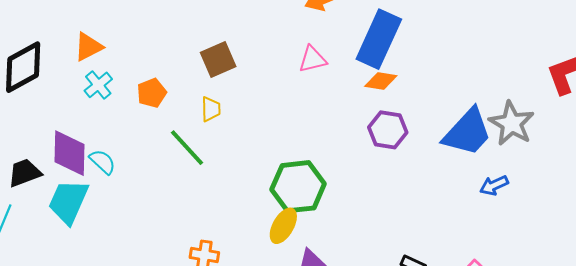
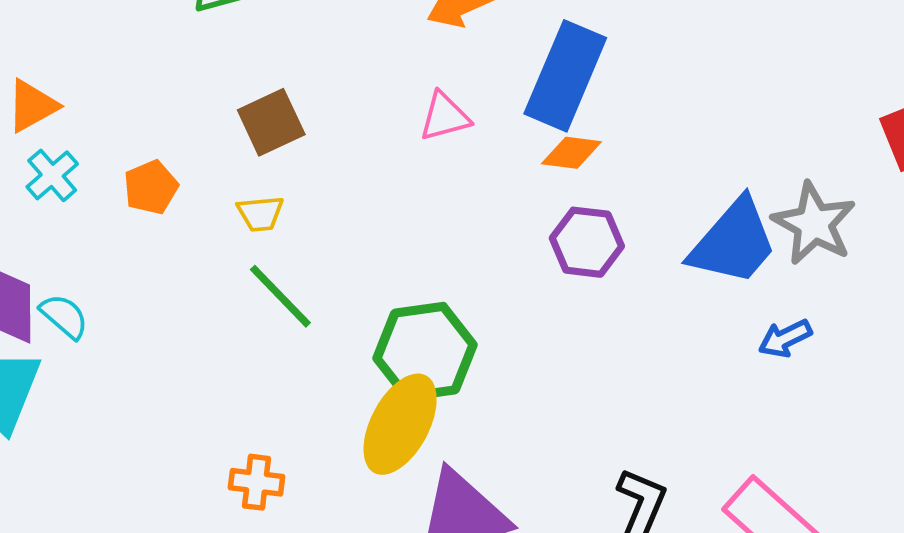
yellow trapezoid: (211, 109) -> (260, 214), turned 88
green line: (187, 148) -> (280, 296), moved
yellow ellipse: (283, 226) -> (400, 424), size x1.5

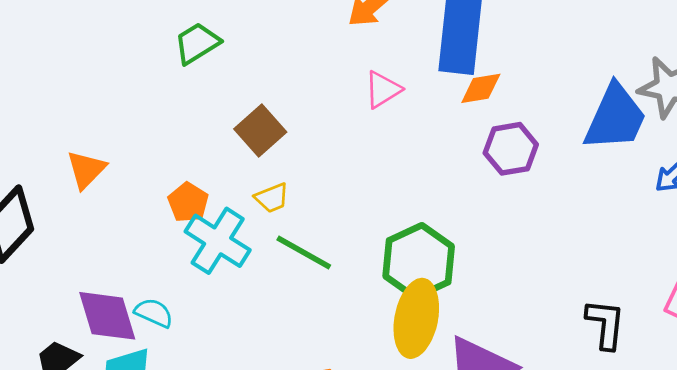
cyan cross: (52, 175) -> (218, 241), moved, size x1.6

